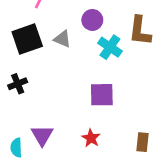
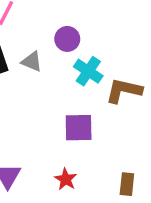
brown L-shape: (140, 31) -> (124, 91), moved, turned 96

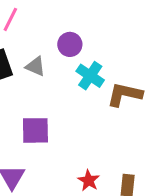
purple square: (79, 128) -> (35, 130), moved
red star: (66, 179) -> (89, 180), moved

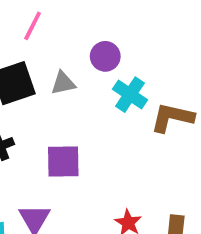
gray triangle: (35, 66) -> (63, 83), turned -35

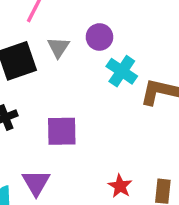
gray triangle: (63, 83) -> (58, 47), moved, turned -45

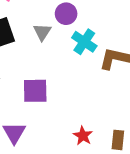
gray triangle: (58, 47) -> (42, 32), moved

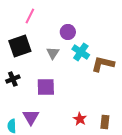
gray triangle: (42, 32) -> (53, 53), moved

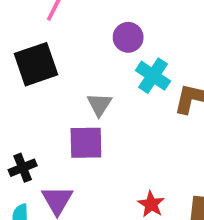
gray triangle: (53, 53) -> (99, 104), moved
black cross: (13, 79) -> (23, 168), moved

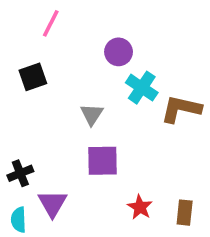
black square: (36, 64) -> (33, 77), size x0.7
purple square: (86, 143) -> (102, 161), moved

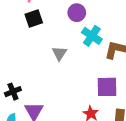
black square: (33, 77) -> (34, 18), moved
purple square: (102, 161) -> (107, 87), moved

